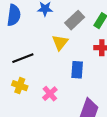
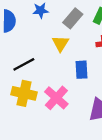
yellow cross: (20, 86) -> (24, 93), size x1.5
pink cross: (50, 94) -> (56, 98), size x1.5

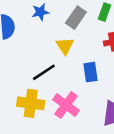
black line: (24, 64) -> (44, 72), moved

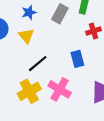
yellow triangle: (65, 46) -> (26, 36), moved
yellow cross: (31, 103) -> (29, 91), turned -30

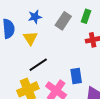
blue rectangle: (77, 59) -> (76, 76), moved

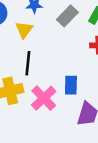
black line: (38, 65) -> (28, 63), turned -60

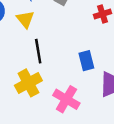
pink cross: (44, 98) -> (66, 99), moved

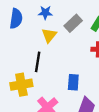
yellow triangle: (25, 19) -> (49, 35), moved

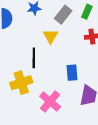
yellow triangle: (49, 35) -> (51, 36), moved

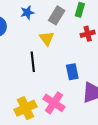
yellow cross: (21, 83) -> (26, 108), moved

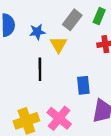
blue star: (27, 13) -> (37, 32), moved

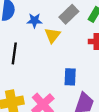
black line: (40, 69) -> (14, 53), moved

